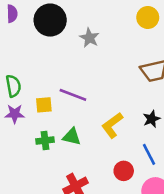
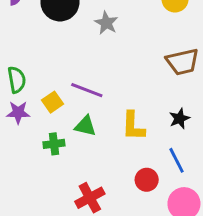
yellow square: (44, 105) -> (53, 102), turned -30
yellow L-shape: (112, 125) -> (133, 126), turned -52
green triangle: (72, 137) -> (85, 126), moved

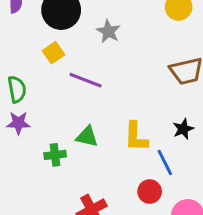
purple line: (87, 90) -> (86, 80), moved
yellow square: (53, 102) -> (54, 53), moved
blue line: (176, 160) -> (165, 163), moved

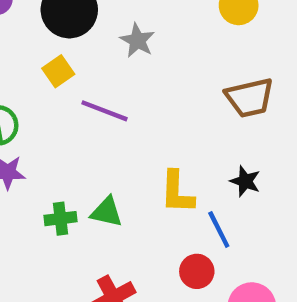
black star: (183, 129) -> (245, 181), turned -30
green triangle: (87, 137) -> (107, 212), moved

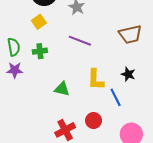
purple line: (104, 111) -> (80, 41), moved
green cross: (60, 219) -> (40, 51), moved
red circle: (197, 271) -> (94, 120), moved

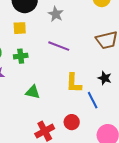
yellow square: (39, 22) -> (20, 28), turned 32
green triangle: (62, 89) -> (33, 92), moved

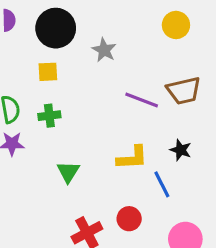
purple line: (59, 46) -> (142, 100), moved
yellow L-shape: (74, 83) -> (132, 158), turned -95
green triangle: (33, 92) -> (68, 172), turned 49

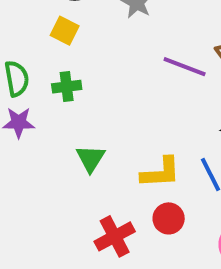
yellow square: (48, 72) -> (65, 31), turned 30
yellow L-shape: (132, 158) -> (161, 173), moved

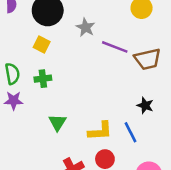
purple line: (185, 67) -> (115, 47), moved

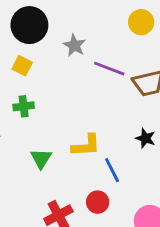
yellow L-shape: (100, 131) -> (86, 145), moved
blue line: (131, 132) -> (112, 170), moved

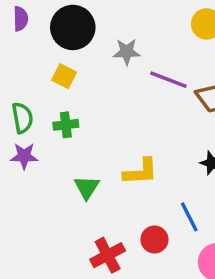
gray star: (74, 45) -> (127, 52), turned -30
blue line: (112, 170) -> (189, 217), moved

